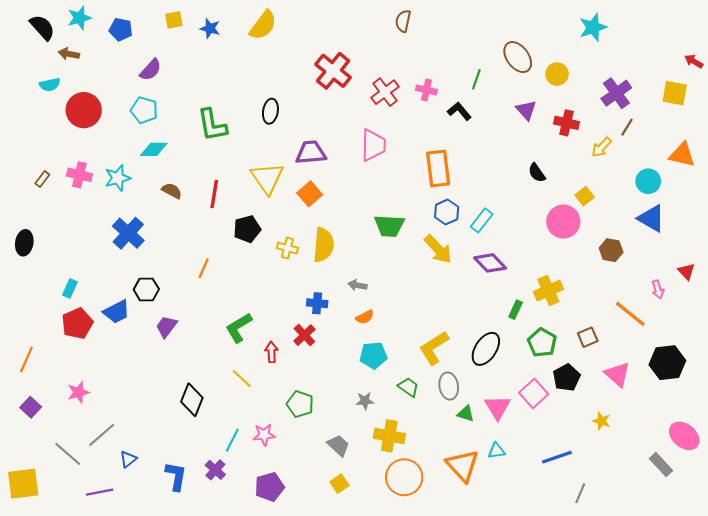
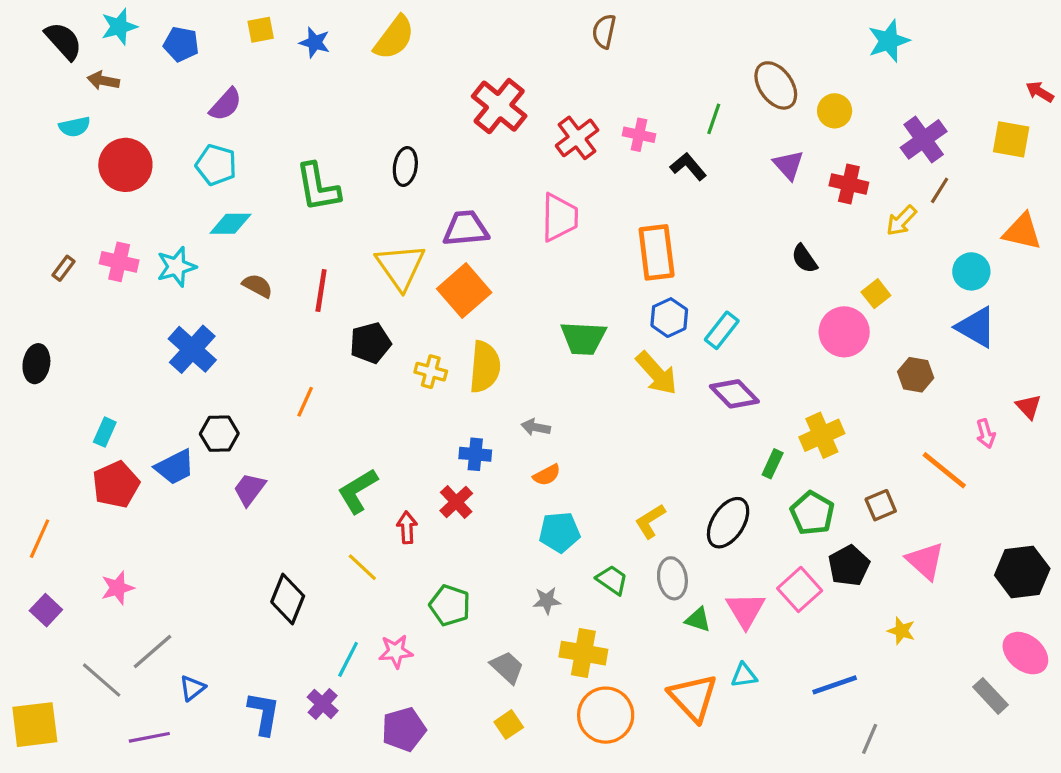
orange square: (310, 194) -> (464, 291), size x1.4
yellow L-shape: (434, 348) -> (650, 521), size x0.7
black hexagon: (667, 363) -> (1022, 572), moved

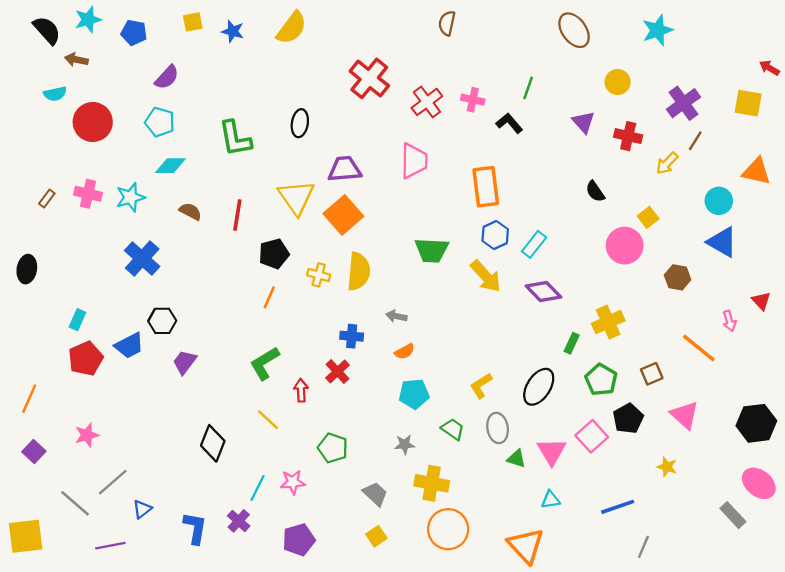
brown ellipse: (776, 85) -> (574, 30), moved
orange line: (305, 402) -> (269, 297), moved
orange triangle: (693, 698) -> (526, 546), moved

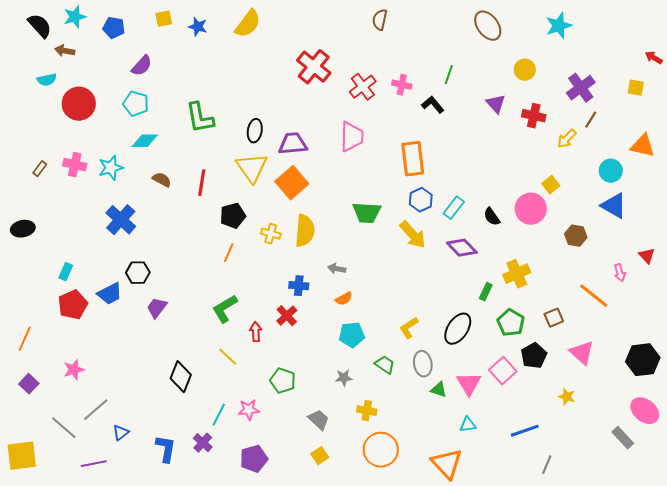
yellow square: (748, 103) -> (636, 88), size x0.7
black ellipse: (300, 123) -> (255, 131), moved
black semicircle: (595, 191) -> (492, 217), moved
black ellipse: (27, 269) -> (23, 229), turned 70
yellow cross: (432, 483) -> (367, 411), size x0.7

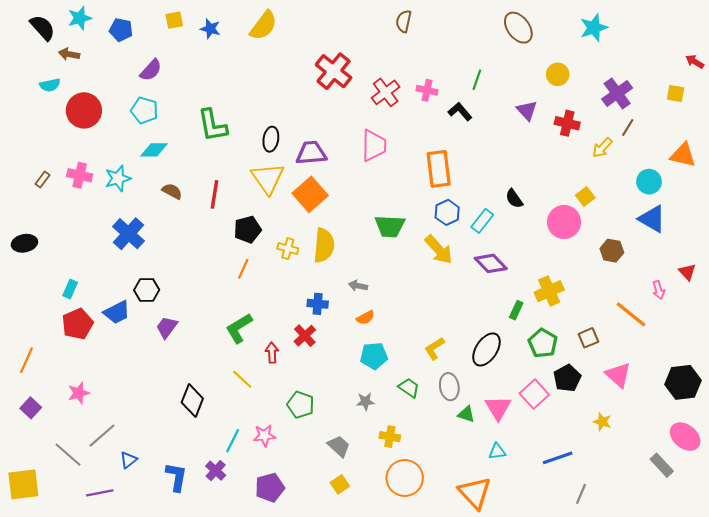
black semicircle: (492, 217) -> (514, 199), moved

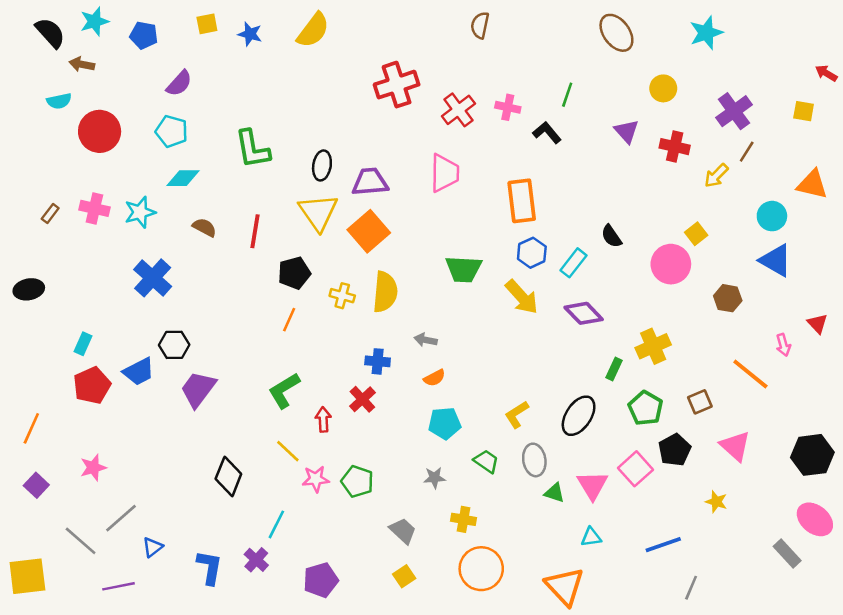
red cross: (334, 71) -> (397, 85), turned 33
purple trapezoid: (167, 327) -> (198, 389), size x1.4
pink star: (264, 436) -> (316, 479), moved

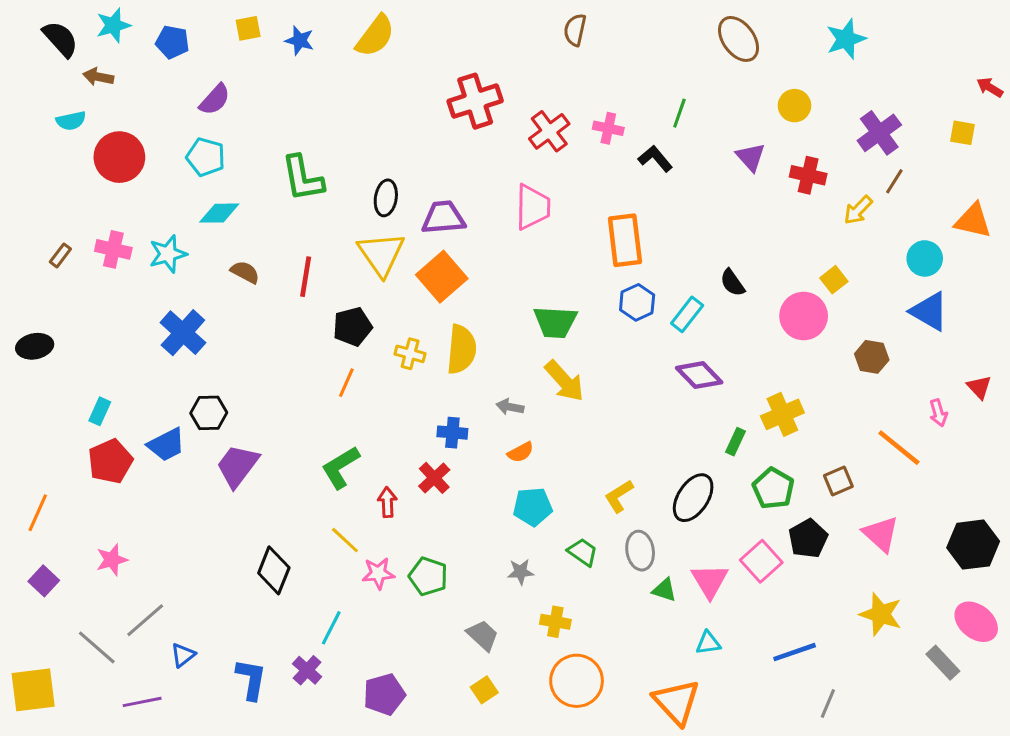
yellow arrow: (522, 297) -> (564, 381), moved
yellow star: (716, 502) -> (881, 614), moved, size x1.6

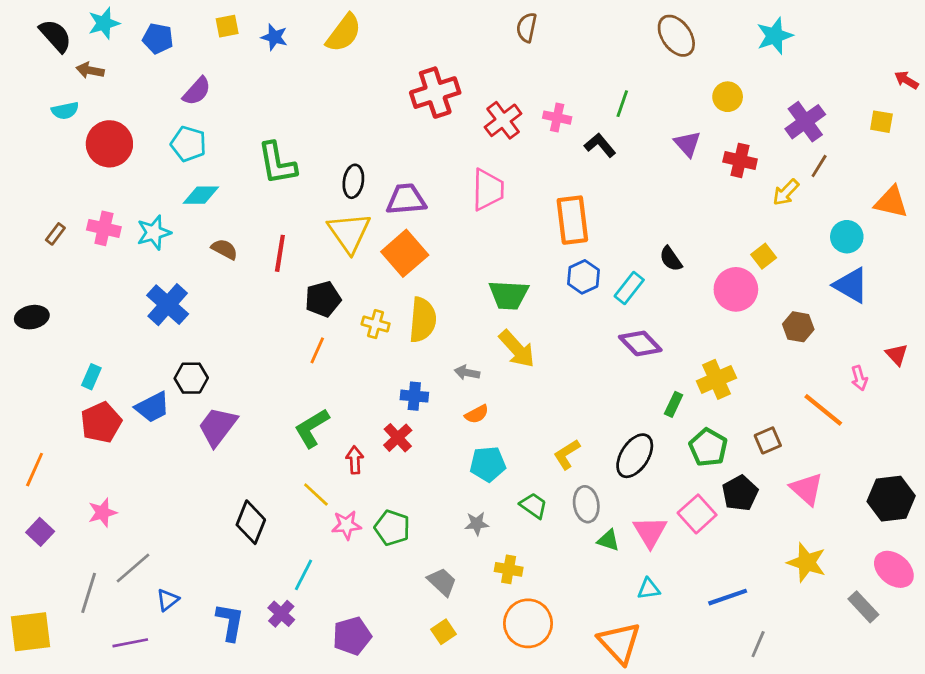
gray line: (97, 647) -> (89, 593), turned 66

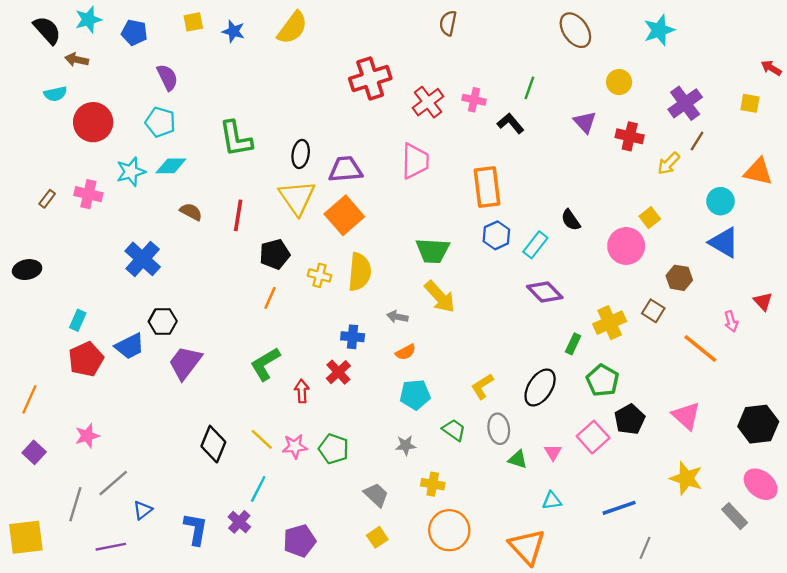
purple semicircle: (197, 91) -> (167, 77), turned -68
cyan star: (154, 233) -> (131, 172), moved
brown square: (768, 440) -> (653, 311), moved, turned -35
yellow line: (316, 495) -> (262, 439), moved
pink triangle: (650, 532) -> (553, 452), size x0.6

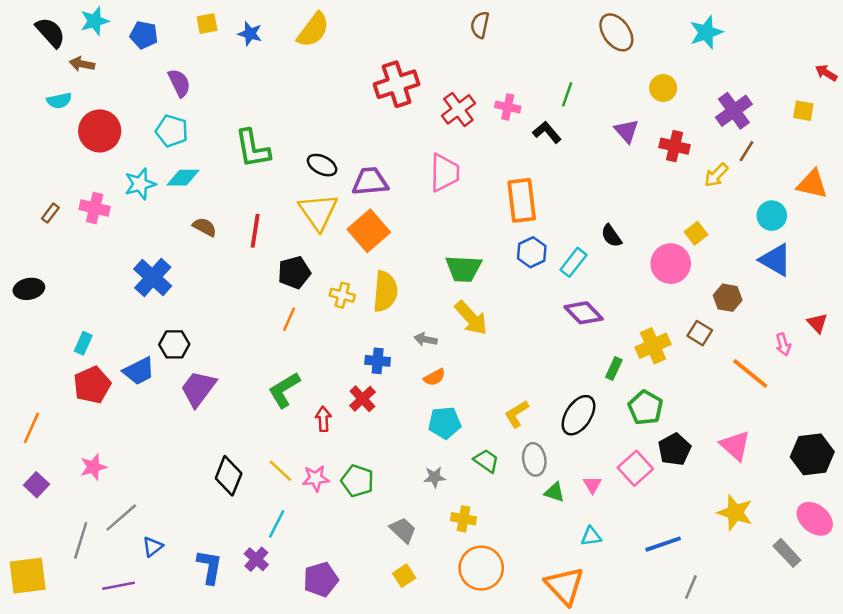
black ellipse: (301, 154) -> (322, 165), turned -72

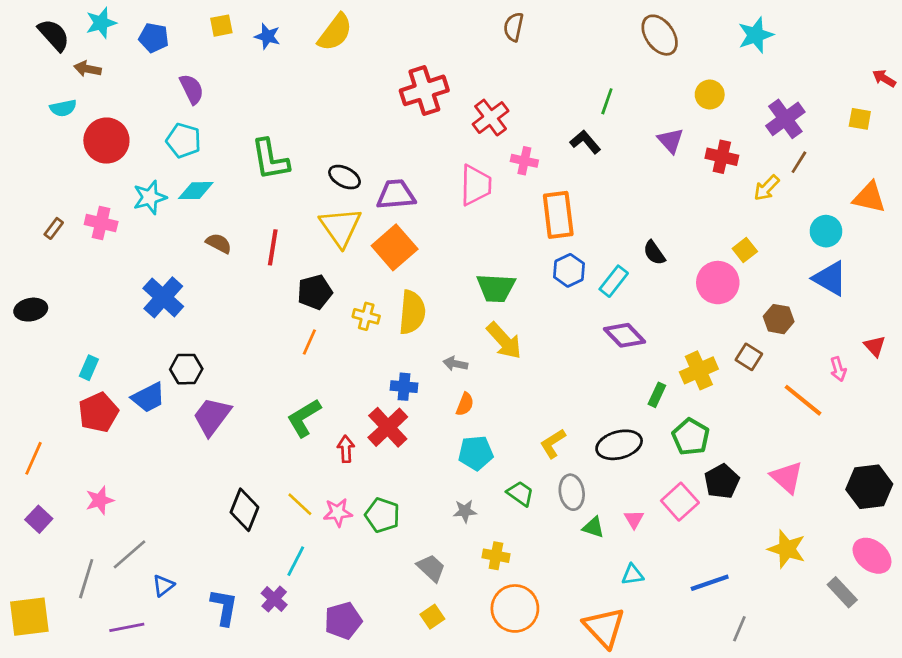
pink cross: (508, 107) -> (524, 161), moved
orange semicircle: (434, 377) -> (465, 404), turned -40
red cross: (362, 399) -> (388, 427), size x1.4
black ellipse: (578, 415) -> (619, 445), turned 42

